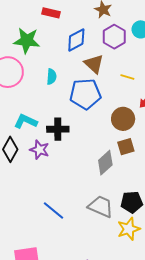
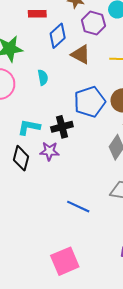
red rectangle: (51, 13) -> (37, 14), moved
blue pentagon: (85, 94) -> (90, 102), moved

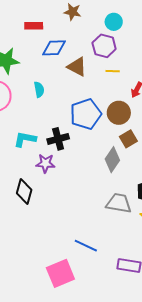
purple hexagon: (93, 23) -> (104, 46), moved
blue diamond: (58, 36) -> (54, 48), turned 40
black diamond: (21, 158) -> (24, 192), moved
blue line: (78, 207) -> (86, 246), moved

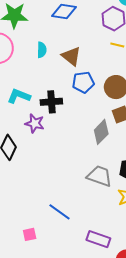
brown triangle: (77, 67) -> (71, 56), moved
blue pentagon: (86, 114) -> (83, 82), size x0.7
pink square: (60, 273) -> (30, 234), size x0.5

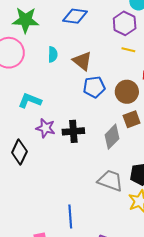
black cross: (51, 102) -> (73, 131), moved
blue line: (59, 212) -> (70, 216), turned 50

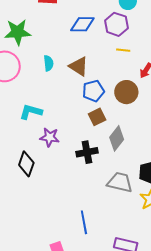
blue diamond: (75, 16) -> (82, 24), moved
brown square: (132, 119) -> (97, 117), moved
black cross: (73, 131) -> (87, 152), moved

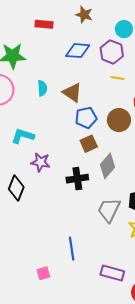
gray trapezoid: (120, 182) -> (109, 210), turned -80

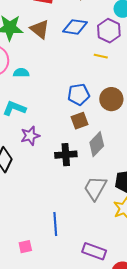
yellow line: (117, 78) -> (101, 56), moved
cyan semicircle: (42, 88) -> (21, 73), moved, turned -91
brown triangle: (72, 93) -> (40, 29), moved
purple star: (41, 162) -> (30, 136), turned -30

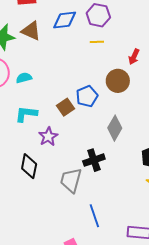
blue pentagon: (79, 94) -> (87, 96), moved
brown square: (80, 121) -> (65, 107), moved
black cross: (66, 155) -> (94, 160), moved
gray trapezoid: (95, 188) -> (71, 180), moved

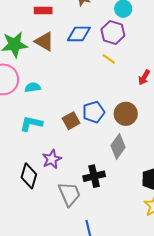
yellow line: (97, 42) -> (109, 59), turned 32
brown circle: (118, 81) -> (126, 114), moved
purple star: (48, 136) -> (52, 159), moved
gray trapezoid: (71, 180) -> (69, 194), turned 136

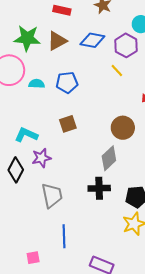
brown triangle: (44, 41) -> (57, 41), turned 50
blue pentagon: (94, 112) -> (67, 82), moved
cyan L-shape: (31, 124) -> (26, 135), moved
black cross: (94, 176) -> (99, 188), moved

